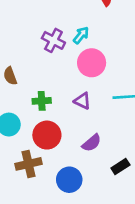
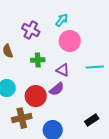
purple cross: (53, 40) -> (31, 30), moved
green cross: (42, 101) -> (38, 60), moved
purple semicircle: (92, 143) -> (57, 89), moved

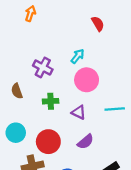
purple semicircle: (57, 89) -> (85, 142), moved

